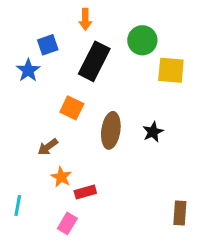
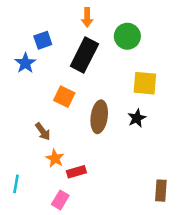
orange arrow: (85, 19) -> (87, 17), moved
yellow square: (171, 70) -> (145, 83), moved
brown arrow: (48, 147) -> (43, 132), turned -90

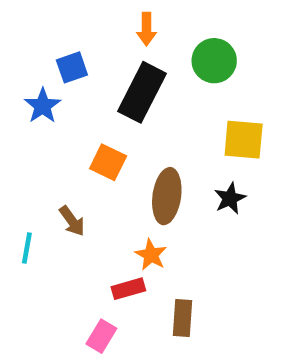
orange star: (55, 158) -> (151, 255), moved
cyan line: (16, 184) -> (27, 248), moved
brown rectangle: (161, 191) -> (183, 318), moved

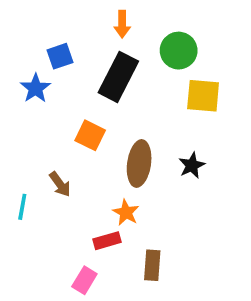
yellow square: (244, 140) -> (203, 96), moved

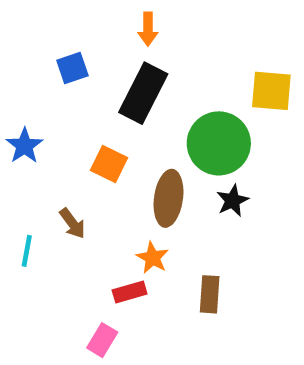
green circle: (179, 51) -> (219, 143), moved, size x1.4
blue star: (36, 88) -> (24, 146), moved
yellow square: (203, 96) -> (271, 91), moved
brown rectangle: (152, 265) -> (210, 294), moved

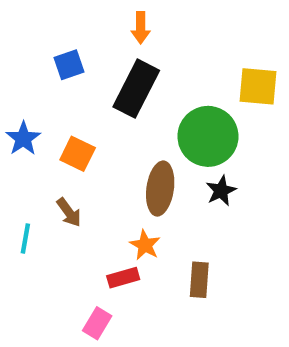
orange square: (109, 164) -> (78, 154), moved

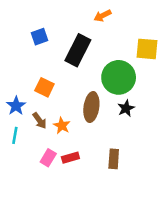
orange arrow: (141, 28) -> (103, 16), moved, turned 63
blue star: (23, 139) -> (16, 106), moved
orange star: (145, 245) -> (62, 126), moved
pink rectangle: (97, 323) -> (48, 158), moved

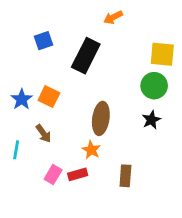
green circle: (119, 77) -> (154, 86), moved, size x0.7
blue star: (16, 106) -> (22, 99), moved
black star: (126, 108) -> (151, 120), moved
orange star: (62, 126) -> (91, 150), moved

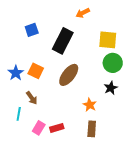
yellow square: (162, 54) -> (108, 40), moved
brown ellipse: (101, 118) -> (69, 75), moved, turned 30
cyan line: (16, 150) -> (19, 114), moved
orange star: (91, 150) -> (90, 105), moved

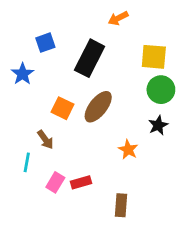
orange square: (36, 71) -> (62, 108), moved
blue star: (16, 73) -> (23, 74), moved
brown rectangle: (92, 129) -> (121, 205), moved

